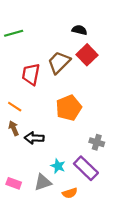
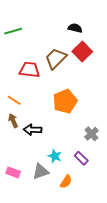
red trapezoid: (31, 74) -> (29, 70), turned 85
gray cross: (97, 142) -> (91, 134), turned 32
purple rectangle: (86, 168) -> (81, 158), size x0.6
orange semicircle: (70, 193) -> (66, 182), turned -40

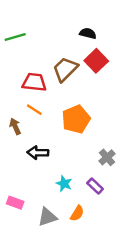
orange line: (14, 100) -> (34, 110), moved
brown arrow: (13, 121) -> (15, 126), moved
gray triangle: (41, 171) -> (47, 217), moved

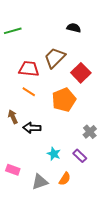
red square: (96, 61) -> (81, 73), moved
brown arrow: (15, 126) -> (13, 117), moved

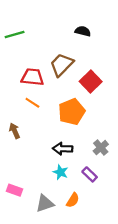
black arrow: (32, 128) -> (63, 149), moved

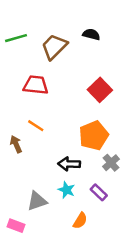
brown trapezoid: (62, 65) -> (54, 47), moved
orange line: (32, 103) -> (36, 126), moved
orange pentagon: (72, 112) -> (94, 136), moved
pink rectangle: (15, 190) -> (16, 226), moved
gray triangle: (45, 204) -> (37, 201), moved

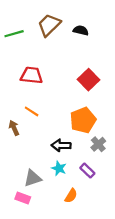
brown trapezoid: (54, 47) -> (49, 25), moved
pink rectangle: (16, 226) -> (23, 198), moved

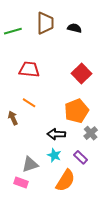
brown trapezoid: (49, 25) -> (45, 23), turned 135
orange semicircle: (71, 196) -> (65, 181), size x1.6

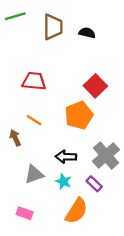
green line: (13, 31) -> (15, 16), moved
orange pentagon: (77, 111) -> (79, 115), moved
gray cross: (91, 133) -> (106, 155), size x1.6
gray triangle: (30, 164) -> (34, 174), moved

